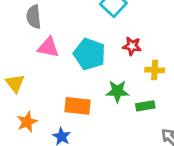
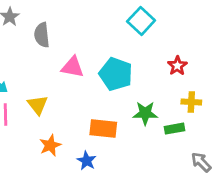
gray semicircle: (34, 17) -> (42, 35), moved
red star: (132, 46) -> (177, 66), moved, turned 30
yellow cross: (155, 70) -> (191, 102), moved

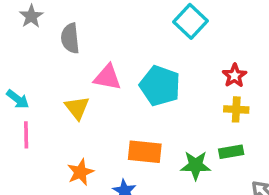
yellow cross: (191, 102) -> (236, 109), moved
yellow triangle: (38, 105) -> (77, 108), moved
green star: (145, 113) -> (196, 165), moved

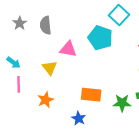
gray star: (31, 16) -> (20, 23), moved
cyan pentagon: (160, 86) -> (100, 38), moved
orange star: (80, 172) -> (46, 100), moved

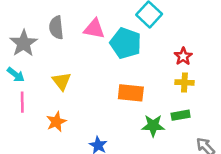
gray star: (20, 23) -> (24, 43), moved, size x1.5
pink triangle: (68, 49) -> (94, 29), moved
orange rectangle: (91, 95) -> (131, 93), moved

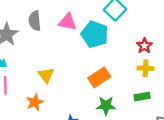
yellow triangle: (62, 81) -> (46, 75), moved
orange rectangle: (131, 93) -> (99, 77), turned -40
green star: (153, 126) -> (106, 106), moved

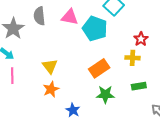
yellow cross: (146, 68) -> (133, 58), moved
orange star: (35, 102) -> (51, 89), moved

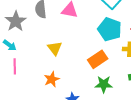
cyan pentagon: (95, 29) -> (110, 29), moved
yellow triangle: (50, 66) -> (55, 48), moved

